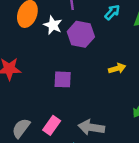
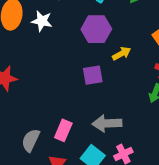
purple hexagon: (81, 34) -> (96, 29), moved
purple square: (63, 79) -> (93, 75), moved

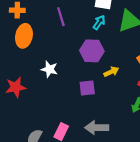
white star: (42, 21) -> (49, 69), moved

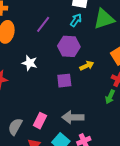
purple line: (61, 17) -> (43, 24), moved, turned 54

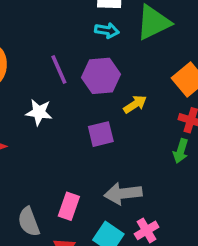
cyan arrow: (76, 20) -> (107, 30), turned 72
purple line: (43, 24) -> (59, 69), moved, turned -54
gray semicircle: (15, 127) -> (29, 222), turned -42

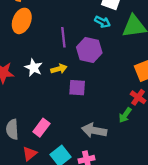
yellow arrow: (135, 104) -> (59, 69), moved
white star: (39, 112) -> (34, 68), moved
gray arrow: (123, 193) -> (94, 130), moved

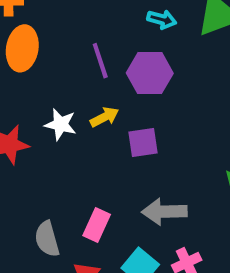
gray arrow: (94, 130) -> (164, 212), moved

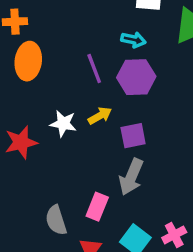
cyan arrow: (162, 19) -> (133, 40), moved
gray arrow: (164, 212) -> (131, 177), moved, turned -63

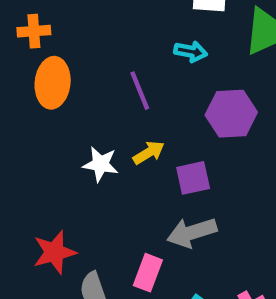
purple hexagon: (136, 77) -> (231, 114), moved
red star: (21, 142) -> (54, 252), moved
gray arrow: (131, 177) -> (192, 232), turned 51

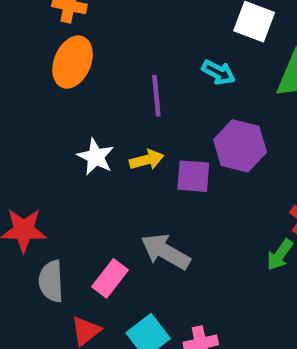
purple square: (193, 178) -> (193, 176), moved
gray arrow: (192, 232) -> (166, 252), turned 30

